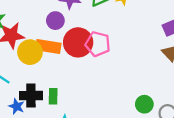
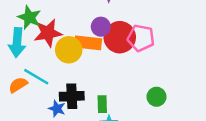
purple circle: (55, 21) -> (101, 27), moved
green rectangle: (53, 96) -> (102, 104), moved
green circle: (144, 104) -> (156, 97), moved

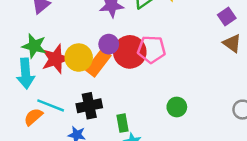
orange rectangle: (88, 43) -> (98, 63), turned -50
yellow circle: (69, 50) -> (79, 58), moved
black cross: (72, 96) -> (89, 106), moved

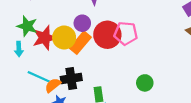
purple circle: (109, 44) -> (82, 23), moved
cyan arrow: (26, 74) -> (19, 49), size x0.6
orange semicircle: (33, 117) -> (53, 85), moved

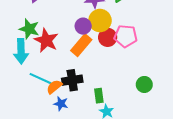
red circle: (107, 35) -> (108, 37), size x0.7
red star: (45, 38) -> (46, 40), turned -30
yellow circle: (64, 38) -> (100, 21), moved
cyan arrow: (19, 49) -> (21, 51), size x1.6

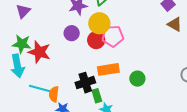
yellow circle: (100, 21) -> (99, 23), moved
orange rectangle: (81, 45) -> (108, 69), moved, turned 50
black cross: (72, 80) -> (85, 83), moved
orange semicircle: (54, 87) -> (54, 94), turned -35

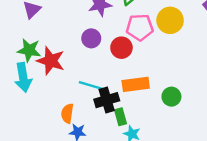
yellow circle: (99, 23) -> (170, 20), moved
pink pentagon: (113, 36) -> (140, 27), moved
cyan line: (40, 89) -> (92, 86), moved

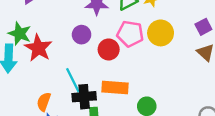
cyan line: (92, 86) -> (73, 80), turned 35

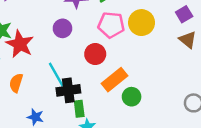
red circle: (109, 49) -> (95, 54), moved
orange rectangle: (115, 87) -> (115, 80), moved, turned -40
orange semicircle: (44, 102) -> (16, 83), moved

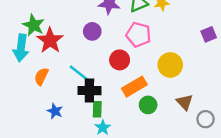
yellow circle: (142, 23) -> (170, 65), moved
brown triangle: (188, 40) -> (185, 102), moved
cyan line: (56, 75) -> (80, 74), turned -30

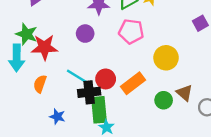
red star: (50, 40) -> (44, 47), turned -30
red circle: (120, 60) -> (106, 79), moved
green circle: (148, 105) -> (164, 100), moved
green rectangle: (97, 109) -> (99, 110), size x1.6

